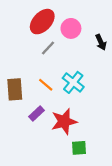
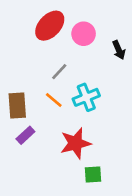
gray line: (48, 48) -> (59, 72), moved
cyan cross: (73, 82) -> (86, 97), turned 30
purple rectangle: (36, 113) -> (25, 135), moved

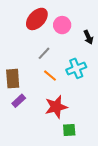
cyan cross: (86, 97) -> (76, 68), moved
orange line: (54, 100) -> (50, 76), moved

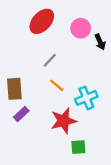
pink circle: (62, 25) -> (81, 28), moved
cyan cross: (76, 68) -> (86, 98), moved

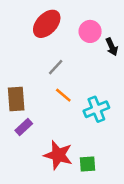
red star: (64, 121) -> (58, 155), moved, turned 30

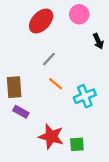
pink circle: (90, 31) -> (79, 14), moved
purple rectangle: (24, 127) -> (21, 112), turned 72

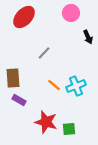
red ellipse: (41, 21) -> (24, 17), moved
orange line: (56, 84) -> (54, 85), moved

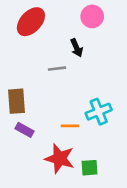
black arrow: (88, 37) -> (77, 48), moved
gray line: (44, 53) -> (57, 69), turned 40
orange line: (54, 85) -> (70, 126), moved, turned -40

